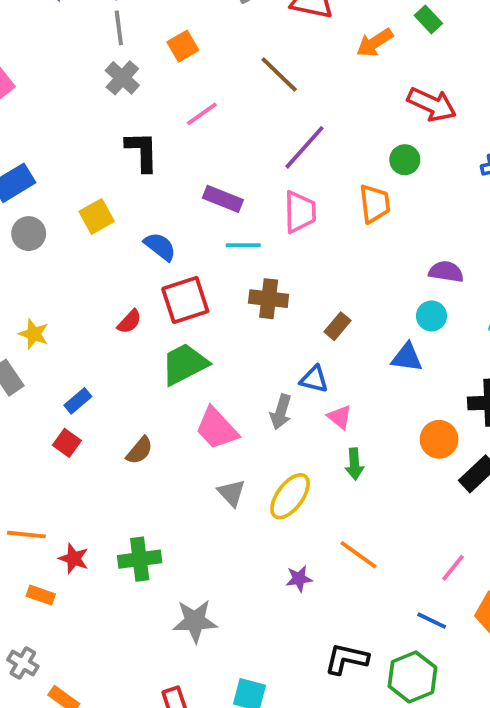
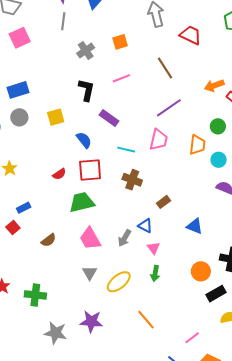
gray line: (119, 28) -> (63, 21), moved
orange arrow: (375, 43) -> (214, 86), moved
purple rectangle: (223, 199) -> (109, 118), moved
cyan circle: (431, 316) -> (219, 160), moved
purple star: (299, 579) -> (91, 322), moved, size x1.6

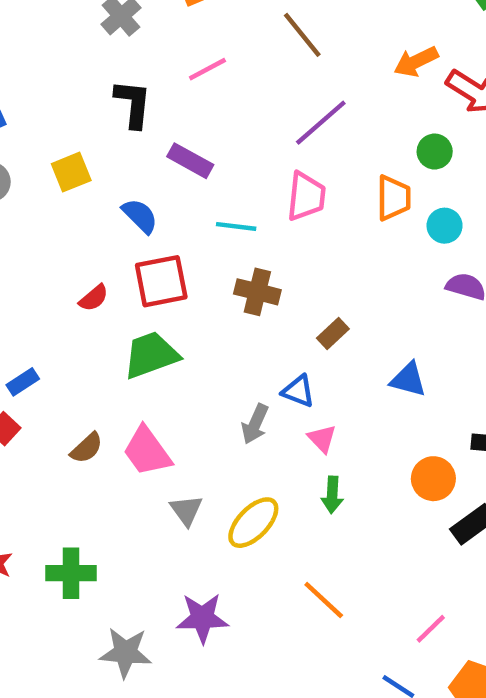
pink trapezoid: (90, 239) -> (147, 451), moved

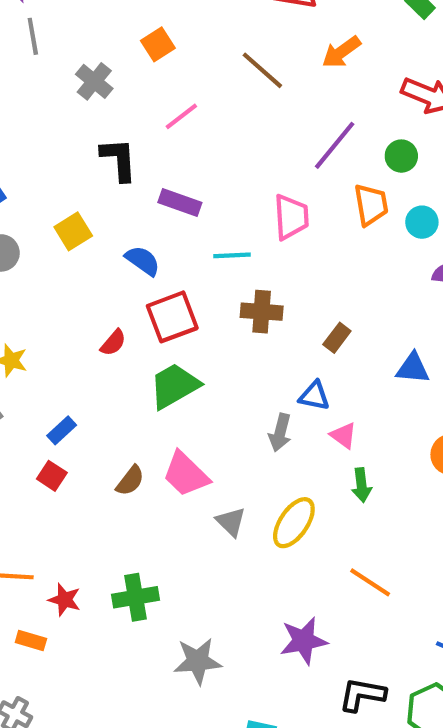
orange arrow: (416, 62) -> (341, 52), moved
purple line: (321, 123) -> (335, 145), moved
purple star: (202, 618) -> (304, 641), moved

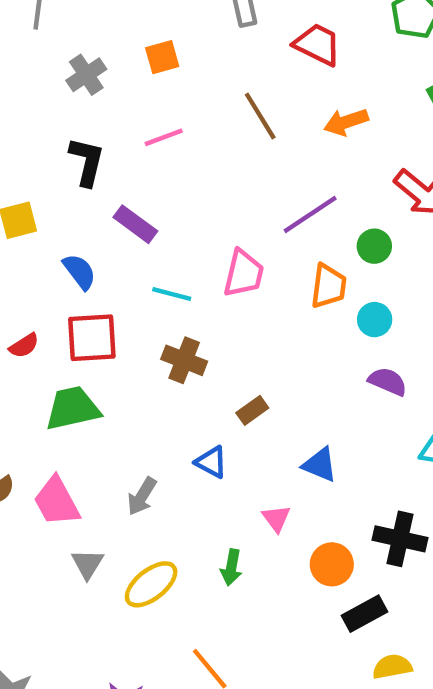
gray arrow: (280, 433) -> (142, 496), moved
pink triangle: (343, 435) -> (276, 518), moved

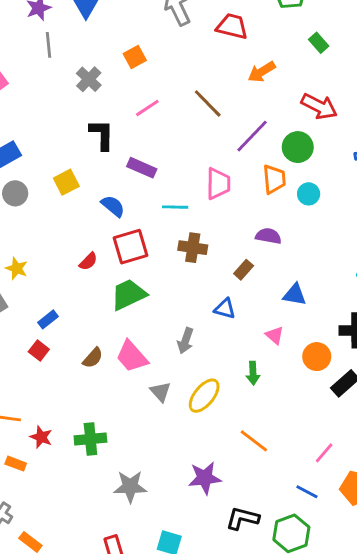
brown line: (260, 116) -> (208, 103), moved
green circle: (374, 246) -> (298, 147), size x1.4
purple semicircle: (388, 381) -> (268, 236), moved

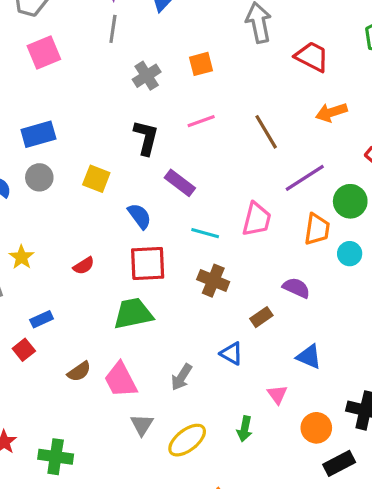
yellow square: (66, 182) -> (96, 179), turned 35
red semicircle: (88, 261) -> (84, 266), moved

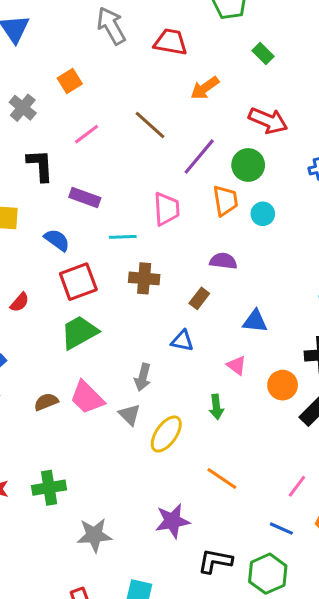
brown semicircle: (79, 372) -> (46, 402), turned -150
gray triangle: (142, 425) -> (130, 415), moved

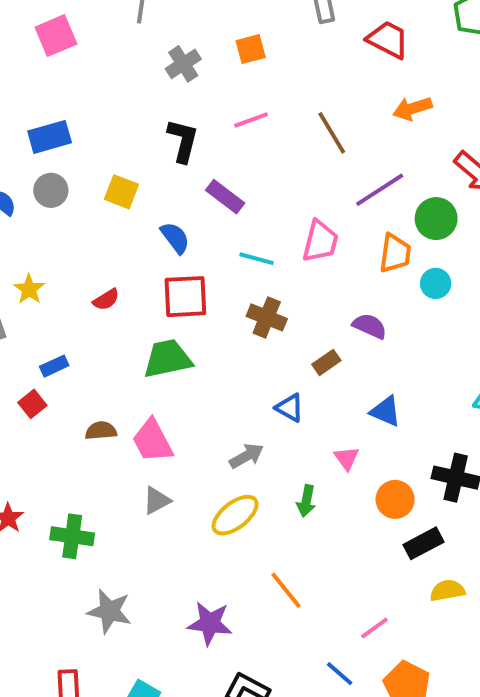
gray arrow: (143, 377) -> (246, 456), moved, turned -152
gray triangle: (130, 415) -> (157, 501), moved, turned 30

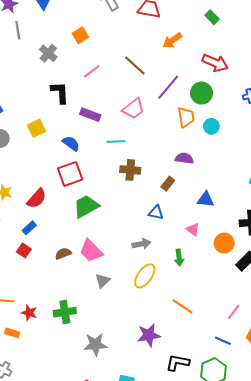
yellow square: (121, 192) -> (37, 128), turned -30
pink trapezoid: (320, 241) -> (133, 109), moved, turned 55
red square: (185, 297) -> (70, 174), moved
red semicircle: (106, 300) -> (37, 198), moved, size x1.5
gray arrow: (246, 456) -> (141, 244), turned 36

